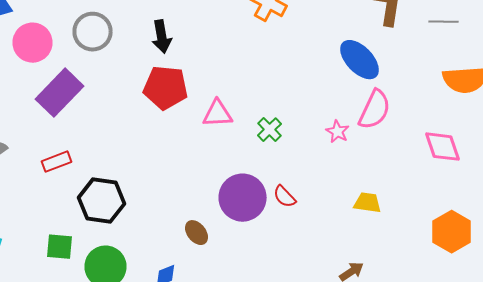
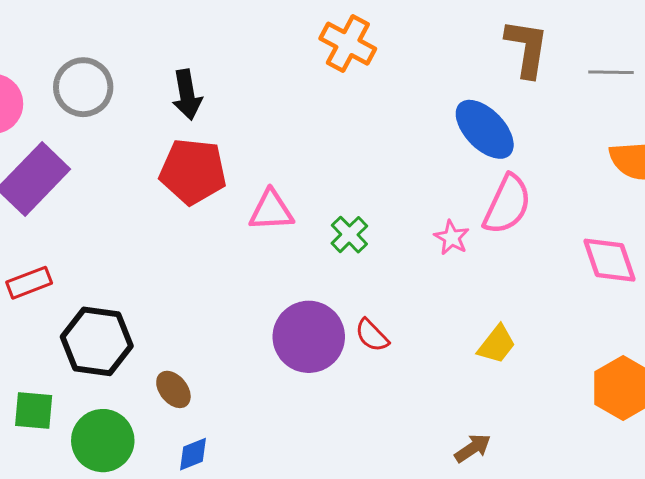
yellow trapezoid: (368, 203) -> (497, 344), turned 120
brown ellipse: (196, 233) -> (173, 389), moved

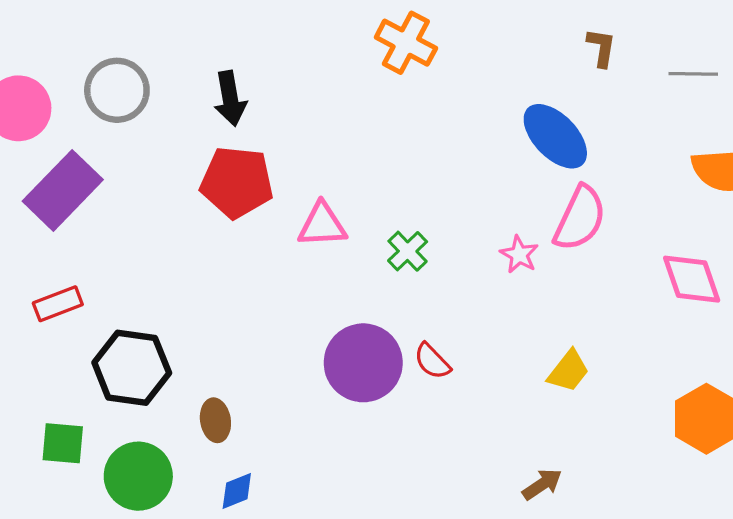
brown L-shape: (527, 48) -> (601, 48), size x0.6
brown ellipse: (173, 389) -> (215, 420), turned 30

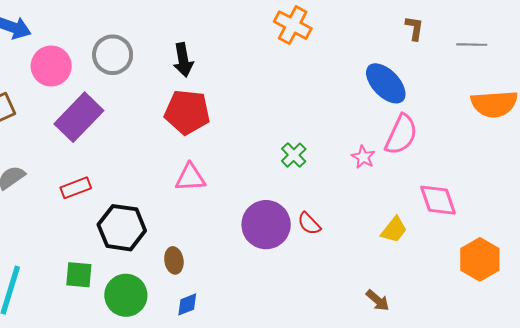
pink triangle: (322, 225) -> (190, 178), moved
pink diamond: (692, 279) -> (438, 200), moved
brown arrow: (542, 484) -> (378, 300), turned 75

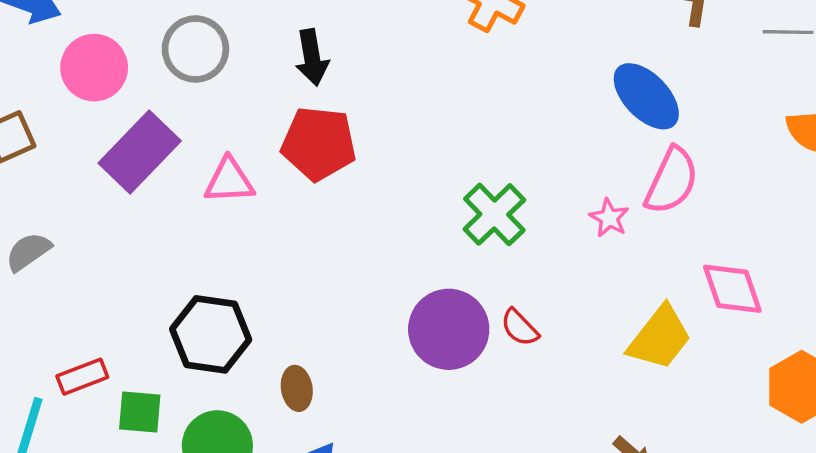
green cross: (294, 155) -> (494, 214), size x1.5
pink triangle: (190, 178) -> (229, 181), moved
red rectangle: (76, 188) -> (82, 377), moved
yellow trapezoid: (394, 230) -> (660, 338), size x1.5

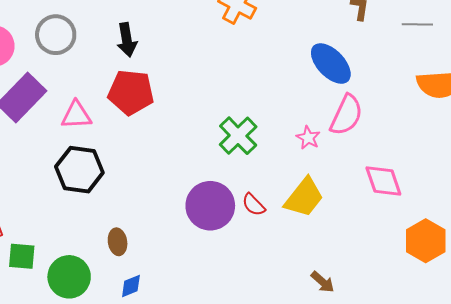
black hexagon: (211, 334) -> (79, 170), moved
yellow trapezoid: (660, 338) -> (304, 197), moved

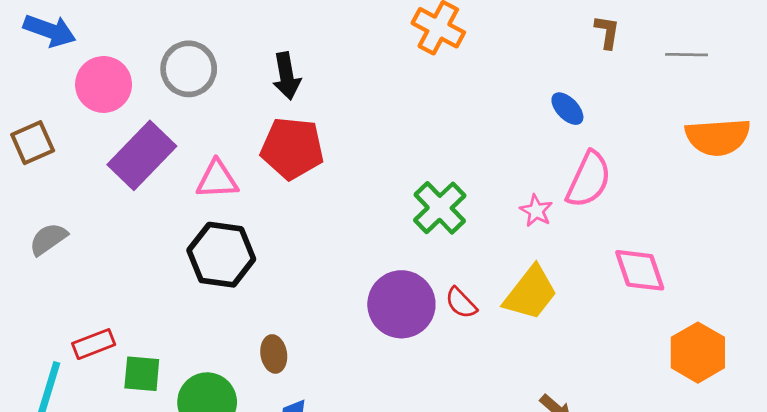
blue ellipse: (331, 64) -> (567, 109), size x0.6

